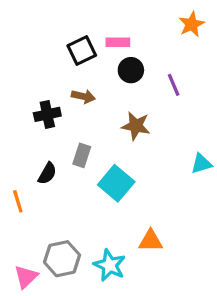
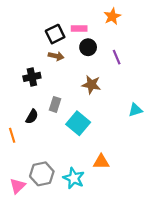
orange star: (192, 24) -> (112, 16), moved
brown arrow: (83, 96) -> (56, 56), moved

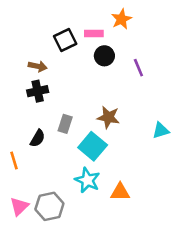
orange star: (112, 16) -> (121, 19), moved
brown arrow: (56, 56) -> (38, 66), moved
brown star: (91, 85) -> (108, 117), moved
cyan star: (74, 178) -> (87, 180), moved
pink triangle: (18, 186) -> (19, 206), moved

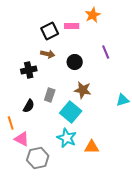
black circle: (104, 56) -> (75, 62), moved
brown arrow: (38, 66) -> (48, 54), moved
pink triangle: (19, 206) -> (22, 139), moved, turned -49

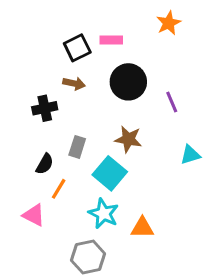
orange star: (93, 15) -> (169, 23), moved
purple line: (106, 52) -> (172, 102), moved
black circle: (75, 62) -> (128, 82), moved, size x1.5
orange line: (11, 123) -> (59, 189), moved, turned 48
gray hexagon: (38, 158) -> (88, 257), moved

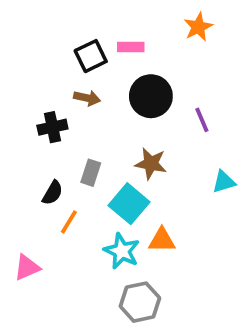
pink triangle: (34, 215) -> (27, 267), moved, turned -50
orange triangle: (142, 228) -> (162, 240), moved
gray hexagon: (88, 257) -> (140, 302), moved

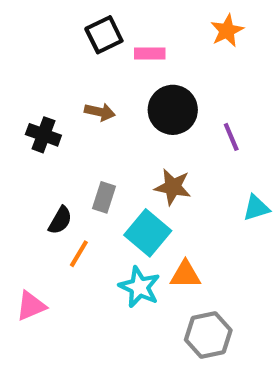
black square: (91, 56) -> (104, 35), moved
black cross: (52, 127) -> (43, 135), moved, turned 32
gray hexagon: (140, 302) -> (208, 335), moved

